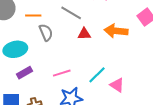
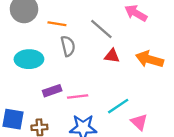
purple rectangle: (24, 73) -> (52, 91), moved

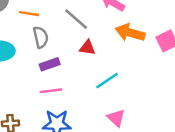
orange arrow: (149, 59) -> (130, 33), moved
purple rectangle: (52, 91) -> (50, 64), moved
cyan line: (118, 106) -> (107, 81), moved

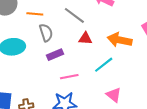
orange arrow: (130, 33) -> (120, 40), moved
pink line: (51, 91) -> (69, 77), moved

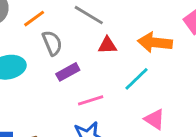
orange line: (35, 14) -> (34, 19), turned -35

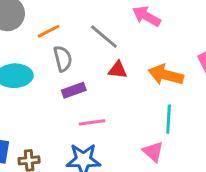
cyan line: (136, 79) -> (169, 119), moved, turned -52

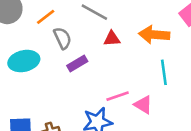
pink line: (92, 122) -> (118, 96), moved
pink triangle: (153, 152) -> (143, 105), moved

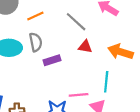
gray semicircle: (63, 38) -> (36, 42), moved
cyan line: (164, 72) -> (106, 82), moved

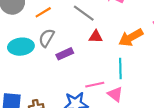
gray semicircle: (36, 42) -> (47, 38), turned -132
orange arrow: (120, 52) -> (131, 37), turned -40

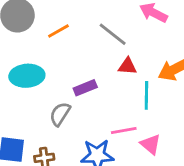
gray semicircle: (47, 38) -> (60, 114), moved
cyan line: (120, 68) -> (146, 95), moved

